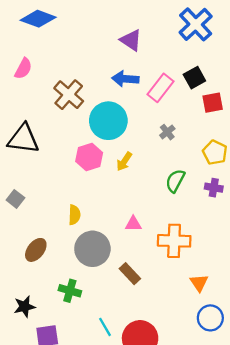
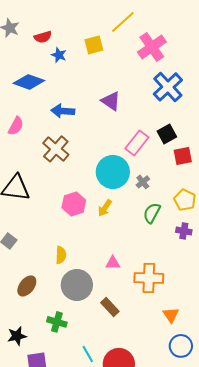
blue arrow: (125, 79) -> (63, 111), moved
cyan circle: (108, 121) -> (113, 172), moved
green semicircle: (175, 181) -> (152, 213), moved

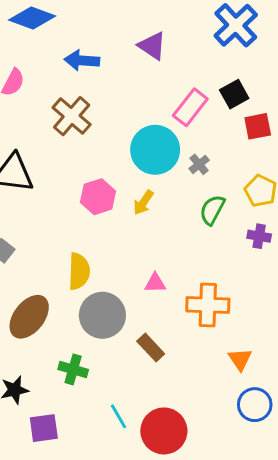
yellow semicircle: (61, 255) -> (79, 271), size x1.4
brown ellipse: (27, 286) -> (29, 317), size x1.4

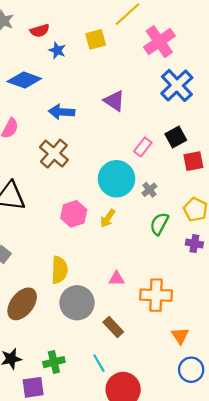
pink rectangle: (190, 107) -> (143, 147), size x0.7
green cross: (73, 369) -> (54, 362), moved, turned -30
cyan line: (119, 416) -> (99, 363), moved

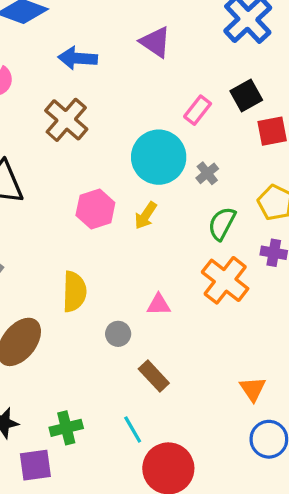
orange cross: (156, 295) -> (225, 280), moved, turned 36
gray circle: (77, 303) -> (118, 334), moved, size x0.5

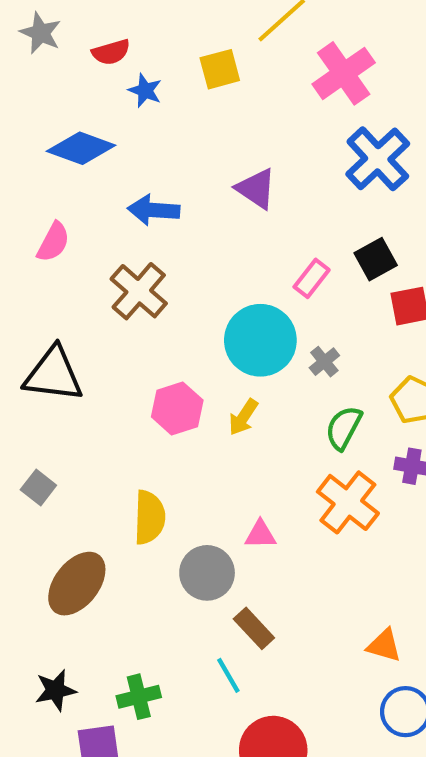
gray circle: (118, 334) -> (207, 573), size x1.6
orange triangle: (253, 389) -> (384, 645), turned -40
cyan line: (133, 429) -> (228, 675), moved

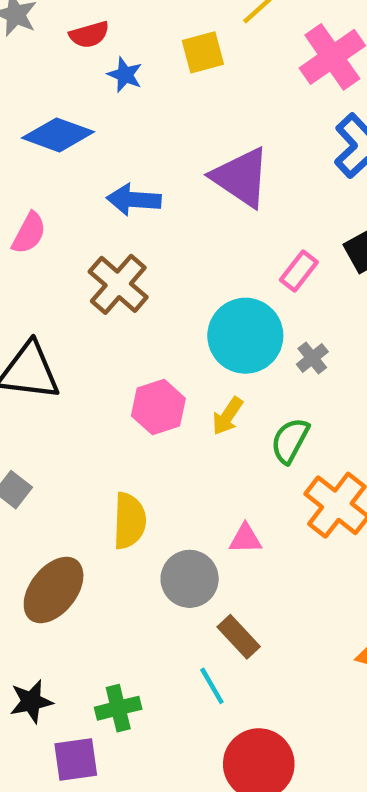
purple triangle: (256, 189) -> (241, 177), size x1.4
green semicircle: (344, 428) -> (290, 441), moved

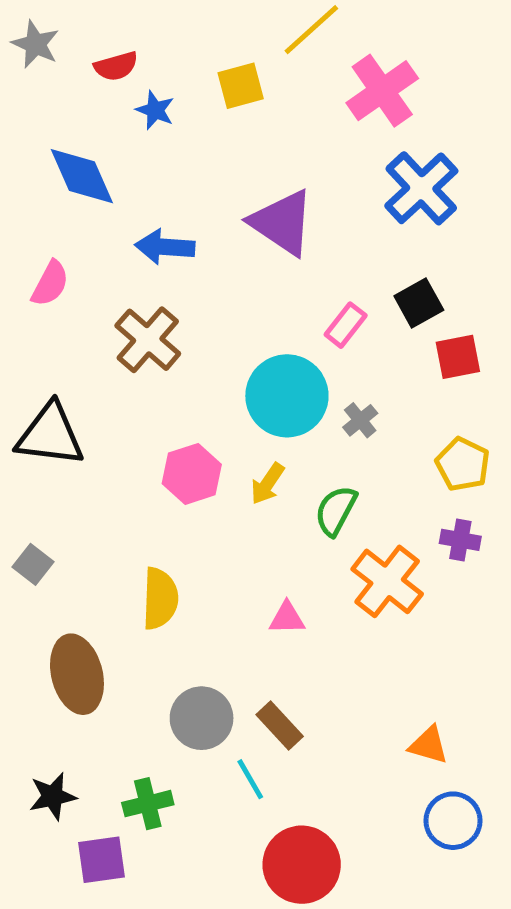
blue diamond: (58, 135) -> (82, 176), turned 46
gray circle: (190, 579) -> (202, 718), moved
brown ellipse: (54, 590) -> (77, 674), turned -52

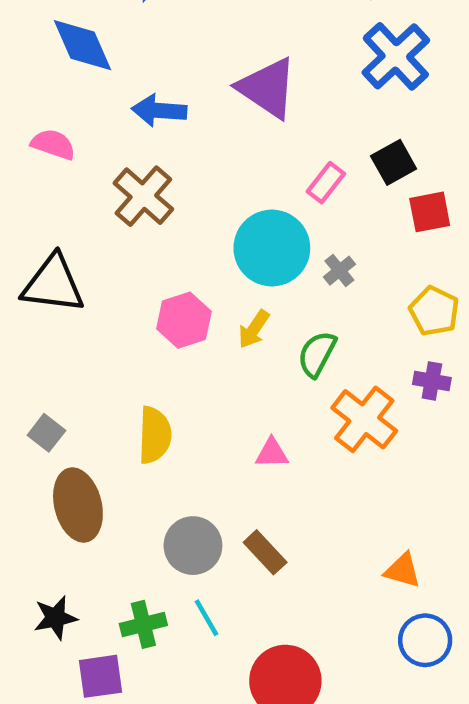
pink semicircle: (50, 284) -> (53, 144), turned -99
gray square: (33, 564) -> (46, 433), moved
cyan line: (250, 779) -> (206, 618), moved

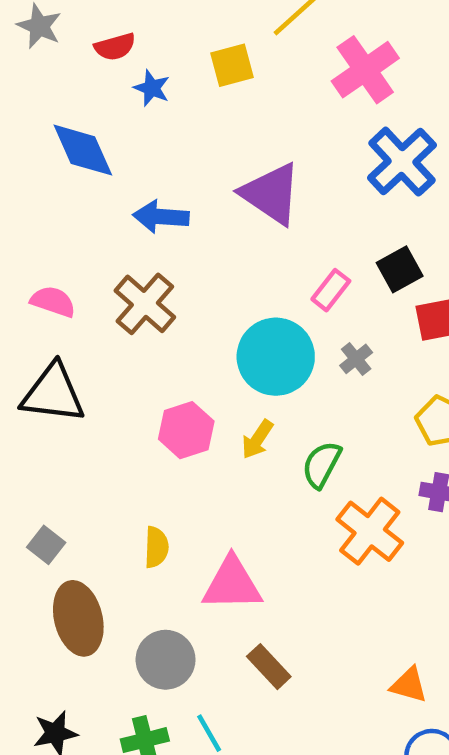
pink semicircle: (53, 144) -> (53, 302), moved
gray cross: (339, 271) -> (356, 359), moved
yellow semicircle: (155, 435) -> (156, 547), size x0.7
pink triangle: (272, 453) -> (232, 584), moved, size x1.8
gray circle: (193, 546) -> (166, 660), moved

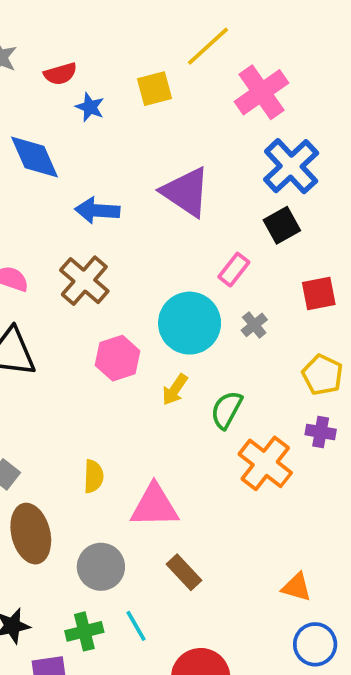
black square: (400, 269) -> (282, 225), moved
pink hexagon: (186, 430) -> (118, 358), moved

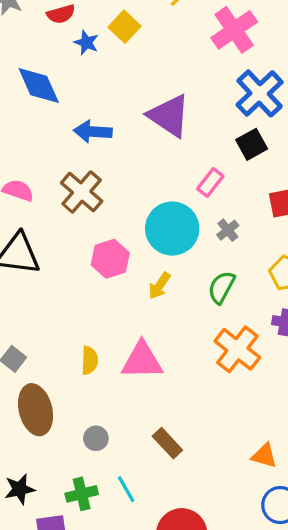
yellow square: (154, 89) -> (125, 27), moved, turned -32
green semicircle: (226, 410) -> (221, 287), moved
pink triangle: (154, 506) -> (142, 360), moved
gray circle: (101, 567) -> (96, 438), size x0.6

